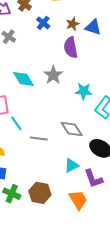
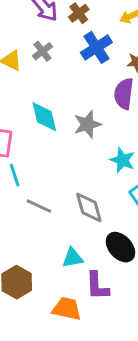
blue cross: (43, 23) -> (96, 47), size x1.5
orange trapezoid: (78, 200) -> (67, 309), turned -65

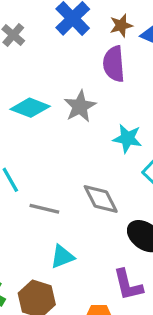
cyan diamond: (44, 117) -> (30, 108), turned -44
cyan triangle: (73, 258) -> (62, 257), moved

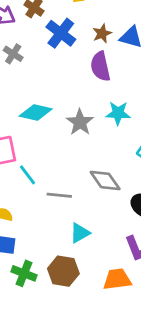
gray star: (80, 106) -> (80, 122), moved
cyan star: (127, 138) -> (118, 113), moved

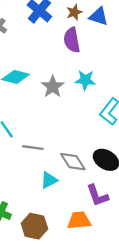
gray diamond: (105, 181) -> (73, 162), moved
brown hexagon: (63, 271) -> (34, 226), moved

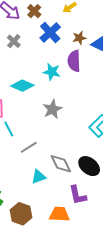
cyan star: (85, 80) -> (52, 72), moved
gray star: (53, 87) -> (52, 109), moved
gray line: (33, 148) -> (29, 147), turned -48

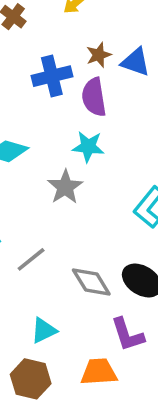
blue cross: (50, 33) -> (52, 76), moved, turned 35
cyan star: (52, 72) -> (88, 147), moved
cyan triangle: (39, 177) -> (44, 330), moved

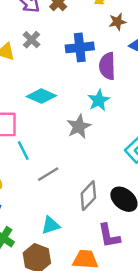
brown star: (99, 55) -> (117, 22), moved
cyan star: (88, 147) -> (99, 100), turned 30
gray diamond: (91, 282) -> (88, 196), turned 68

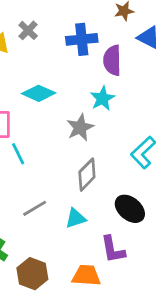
gray line: (48, 174) -> (35, 208), moved
gray diamond: (88, 196) -> (87, 175), moved
cyan triangle: (51, 225) -> (76, 218), moved

